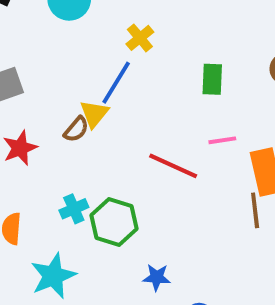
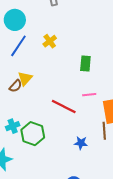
blue line: (116, 83) -> (18, 46), moved
blue star: (157, 277) -> (81, 143), moved

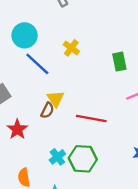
blue line: (18, 46) -> (37, 64), turned -65
red line: (64, 106) -> (91, 118), moved

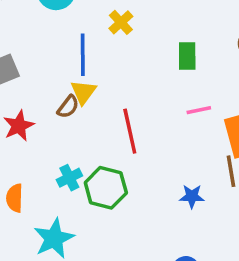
blue line: (37, 64) -> (83, 55), moved, turned 36
red line: (91, 118) -> (130, 131), turned 56

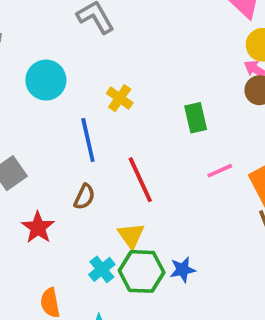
yellow triangle: (83, 92) -> (131, 235), moved
red line: (130, 131) -> (140, 180), moved
blue star: (192, 196) -> (183, 270), moved

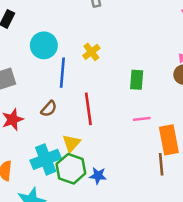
cyan circle: (46, 80) -> (44, 45), moved
cyan cross: (102, 269) -> (46, 159), size x1.6

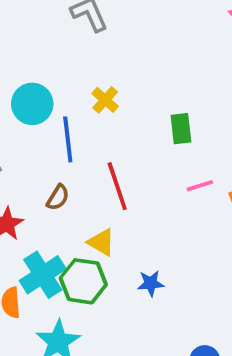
yellow triangle: (71, 143) -> (101, 242), turned -30
cyan cross: (46, 159) -> (43, 275), moved
green hexagon: (71, 169) -> (83, 281), moved

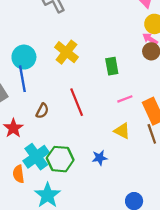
yellow cross: (105, 100) -> (66, 52), size x1.5
blue line: (68, 139) -> (22, 79), moved
yellow triangle: (101, 242) -> (122, 131), moved

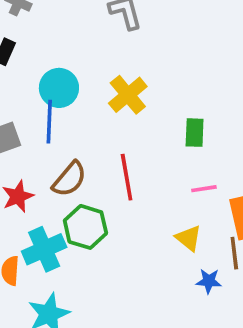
brown semicircle: (42, 111) -> (69, 179), size x1.5
blue star: (100, 158) -> (209, 281), moved
green hexagon: (60, 159) -> (85, 227), moved

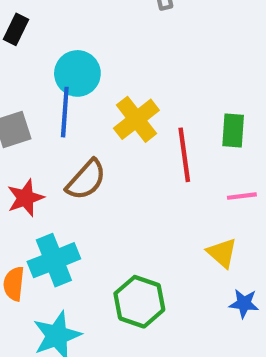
yellow cross: (128, 95) -> (136, 119), moved
red line: (127, 177) -> (184, 155), moved
green hexagon: (85, 227) -> (139, 302), moved

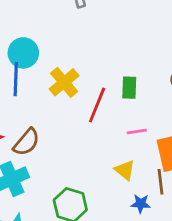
red line: (184, 155) -> (97, 105), turned 32
brown semicircle: (86, 180) -> (27, 142), moved

